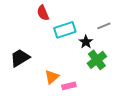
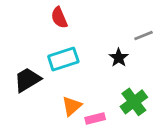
cyan rectangle: (65, 30) -> (63, 59), moved
green cross: (97, 60) -> (134, 102), moved

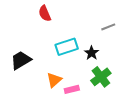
black star: (119, 58) -> (92, 53), moved
cyan rectangle: (63, 59) -> (67, 47), moved

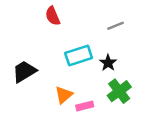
gray line: (108, 27) -> (115, 26), moved

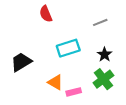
black star: (108, 63) -> (105, 55), moved
orange triangle: (64, 95) -> (55, 82), turned -49

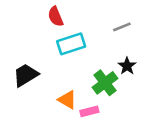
cyan rectangle: (68, 48) -> (71, 44), moved
green cross: (103, 79) -> (105, 83), moved

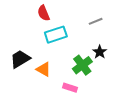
orange triangle: (67, 100) -> (44, 69), moved
pink rectangle: (89, 111) -> (70, 88), turned 32

